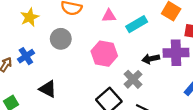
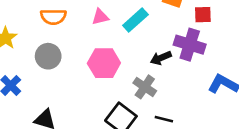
purple cross: (176, 53) -> (190, 45), turned 30

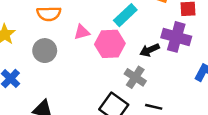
pink triangle: (100, 17) -> (82, 32), moved
pink hexagon: (104, 63) -> (110, 44), moved

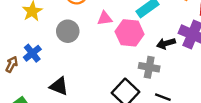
gray cross: (135, 77) -> (149, 67), turned -30

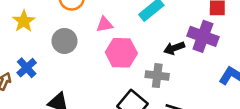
pink hexagon: (130, 33) -> (121, 53), moved

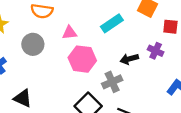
purple cross: (203, 36) -> (156, 51), size x0.6
gray cross: (157, 76) -> (112, 82), turned -36

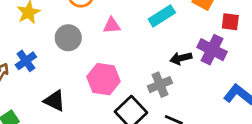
purple cross: (156, 51) -> (212, 50), size x1.5
pink hexagon: (82, 59) -> (104, 79), moved

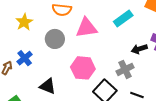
pink triangle: (112, 25) -> (86, 28), size x1.6

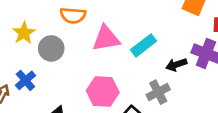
cyan rectangle: (123, 18) -> (143, 45), moved
gray circle: (55, 39) -> (51, 48), moved

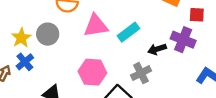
yellow star: (24, 33) -> (21, 38), moved

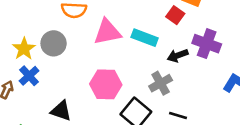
red square: (197, 15) -> (175, 15), moved, turned 35
cyan rectangle: (128, 32) -> (145, 38), turned 60

